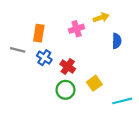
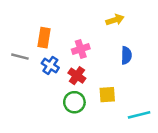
pink cross: (77, 29) -> (81, 49), moved
blue semicircle: (117, 41) -> (126, 55), moved
yellow square: (94, 83) -> (107, 95), turned 32

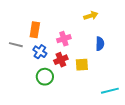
red cross: (77, 76) -> (61, 60), turned 32
yellow square: (107, 95) -> (82, 65), moved
green circle: (74, 102) -> (45, 77), moved

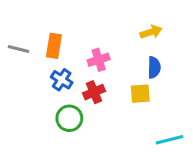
yellow arrow: (91, 16) -> (151, 32), moved
gray line: (16, 45) -> (18, 49), moved
yellow square: (82, 65) -> (140, 94), moved

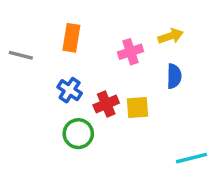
orange rectangle: (54, 46) -> (71, 38), moved
pink cross: (99, 60) -> (131, 52), moved
yellow square: (140, 94) -> (138, 108), moved

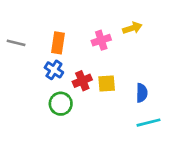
orange rectangle: (71, 38) -> (58, 43), moved
blue semicircle: (174, 76) -> (142, 93), moved

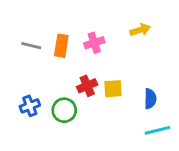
pink cross: (101, 40) -> (94, 43), moved
gray line: (16, 43) -> (31, 46), moved
blue cross: (54, 70) -> (30, 106), moved, turned 36

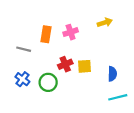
gray line: (31, 46) -> (24, 49), moved
blue cross: (30, 106) -> (22, 79), turned -32

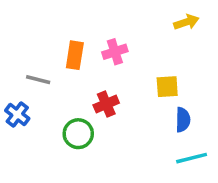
yellow arrow: (105, 22) -> (186, 22), moved
yellow square: (85, 66) -> (167, 87), moved
blue cross: (22, 79) -> (17, 114), moved

